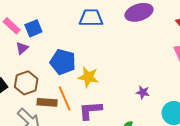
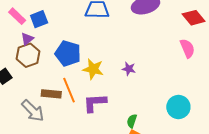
brown hexagon: (26, 83) -> (28, 55), moved
purple star: (143, 92) -> (129, 69), moved

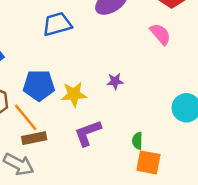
pink semicircle: (187, 48) -> (160, 34), moved
orange line: (69, 90) -> (26, 117), moved

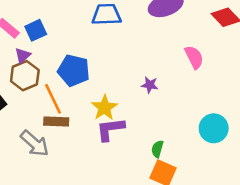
pink semicircle: (160, 34) -> (194, 57), moved
yellow star: (74, 94) -> (104, 108), moved, turned 30

